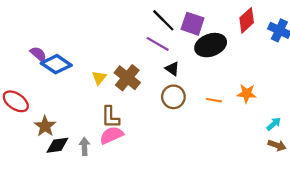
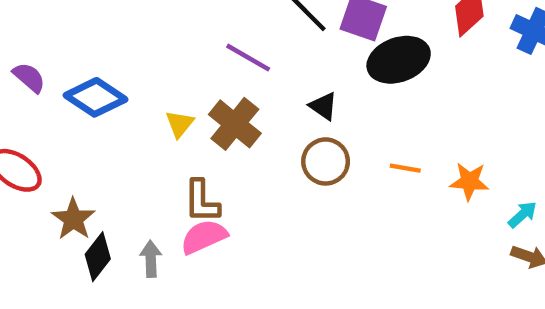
purple line: (158, 44) -> (248, 58), moved
purple semicircle: (38, 54) -> (29, 77), moved
orange star: (247, 93) -> (469, 181), moved
black diamond: (57, 145) -> (98, 257), turned -45

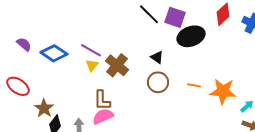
purple line: (248, 58) -> (91, 50), moved
orange star: (469, 181) -> (223, 91), size x1.5

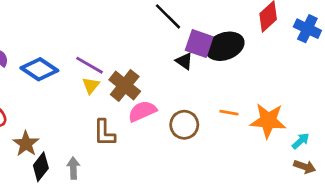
purple square: (175, 17) -> (199, 44), moved
black triangle: (157, 57) -> (184, 61), moved
brown circle: (158, 82) -> (184, 125), moved
pink semicircle: (103, 116) -> (142, 111), moved

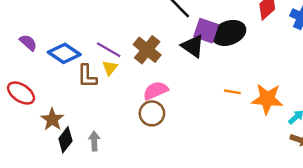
black triangle: (184, 61) -> (193, 46), size x1.5
brown cross: (125, 85) -> (147, 50), moved
brown circle: (184, 125) -> (152, 113), moved
brown L-shape: (104, 133) -> (87, 76), moved

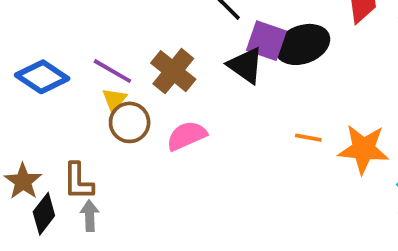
brown L-shape: (87, 76) -> (78, 181), moved
brown circle: (152, 113) -> (130, 122), moved

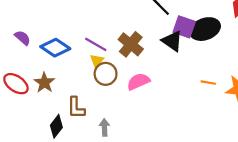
brown star: (23, 181) -> (44, 83), moved
gray arrow: (90, 216) -> (104, 127), moved

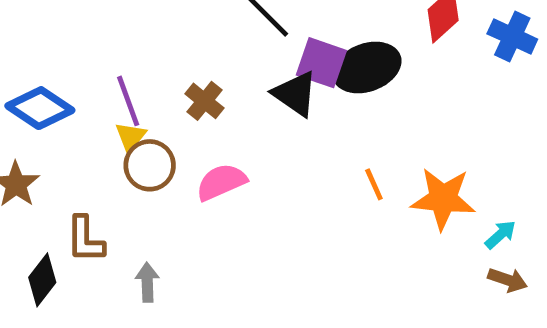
purple line: (96, 44) -> (128, 101), turned 40
brown cross: (131, 44) -> (205, 101), size x0.7
orange line: (208, 83) -> (374, 184), turned 56

